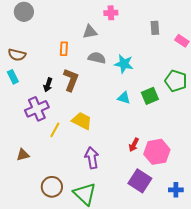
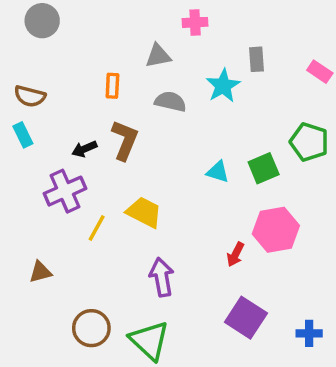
gray rectangle: (155, 28) -> (257, 59), moved
cyan star: (124, 64) -> (223, 86), moved, turned 30
black arrow: (48, 85) -> (84, 149), turned 48
pink hexagon: (157, 152) -> (276, 230), moved

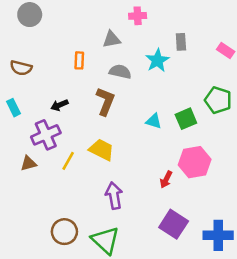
cyan rectangle: (23, 135) -> (14, 108), moved
brown L-shape: (125, 140) -> (105, 101), moved
brown triangle: (40, 272) -> (28, 163), moved
blue cross: (309, 333) -> (218, 235), size x1.6

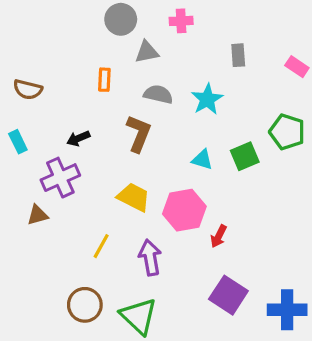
gray circle: (30, 15) -> (121, 19), moved
cyan star: (157, 60) -> (207, 99), moved
yellow line: (68, 161) -> (101, 246), moved
pink hexagon: (195, 162) -> (184, 210), moved

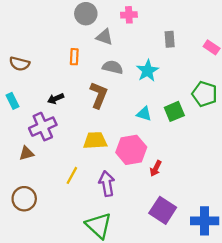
gray triangle: (147, 52) -> (104, 37), turned 30
yellow trapezoid: (134, 197) -> (95, 141), turned -30
brown circle: (85, 305) -> (24, 199), moved

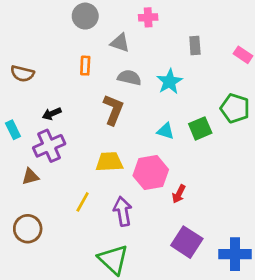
gray circle: (86, 14) -> (85, 16), moved
black arrow: (56, 99) -> (52, 114), moved
cyan rectangle: (13, 101) -> (13, 130), moved

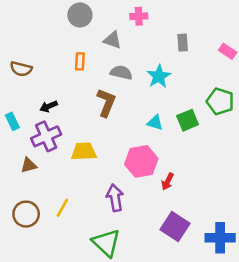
yellow trapezoid: (109, 162) -> (84, 151), moved
yellow line: (83, 202) -> (62, 208), moved

